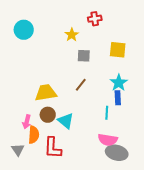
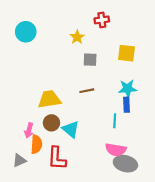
cyan star: (119, 83) -> (128, 89), turned 30
brown line: (81, 85) -> (87, 91), turned 40
gray triangle: (18, 150) -> (19, 160), turned 40

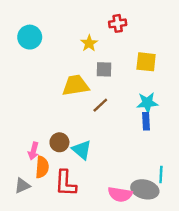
brown line: (87, 91) -> (100, 105), turned -32
yellow trapezoid: (49, 99) -> (76, 85), moved
cyan line: (115, 121) -> (161, 175), moved
pink semicircle: (116, 150) -> (120, 194), moved

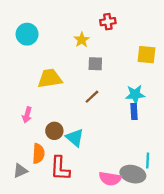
yellow square: (146, 62) -> (147, 55), moved
yellow trapezoid: (76, 85) -> (50, 79), moved
pink arrow: (33, 151) -> (27, 115), moved

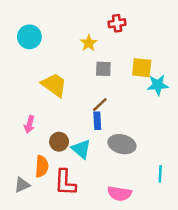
yellow square: (147, 55) -> (142, 68), moved
yellow trapezoid: (50, 79) -> (54, 85), turned 45
cyan star: (135, 94) -> (158, 85), moved
blue rectangle: (134, 111) -> (97, 121), moved
gray ellipse: (133, 174) -> (122, 144), moved

